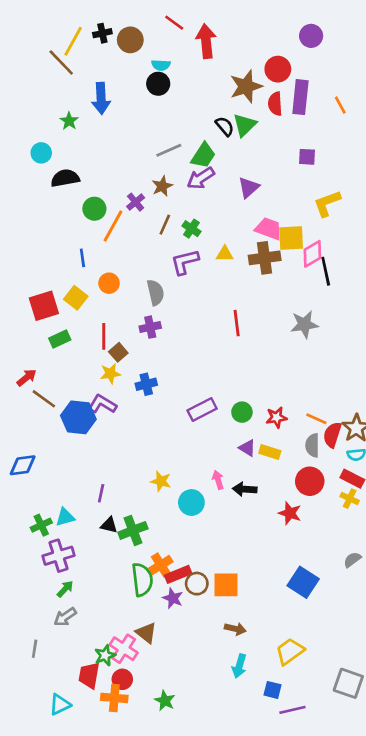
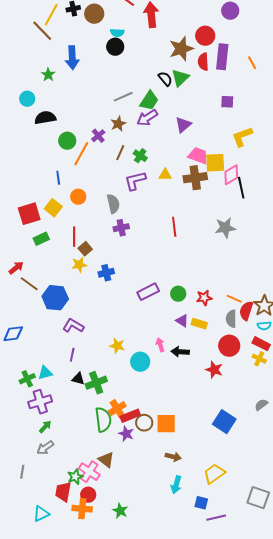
purple cross: (150, 327) -> (121, 228), moved
purple L-shape: (102, 404) -> (73, 326), moved

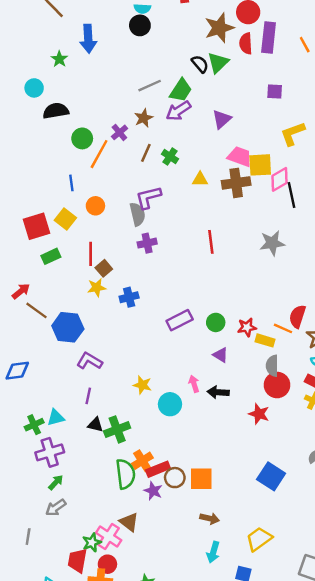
purple L-shape: (135, 181) -> (148, 197), moved
red semicircle: (246, 311) -> (297, 316), moved
gray semicircle: (231, 319) -> (272, 366), moved
yellow rectangle: (199, 324) -> (265, 340), moved

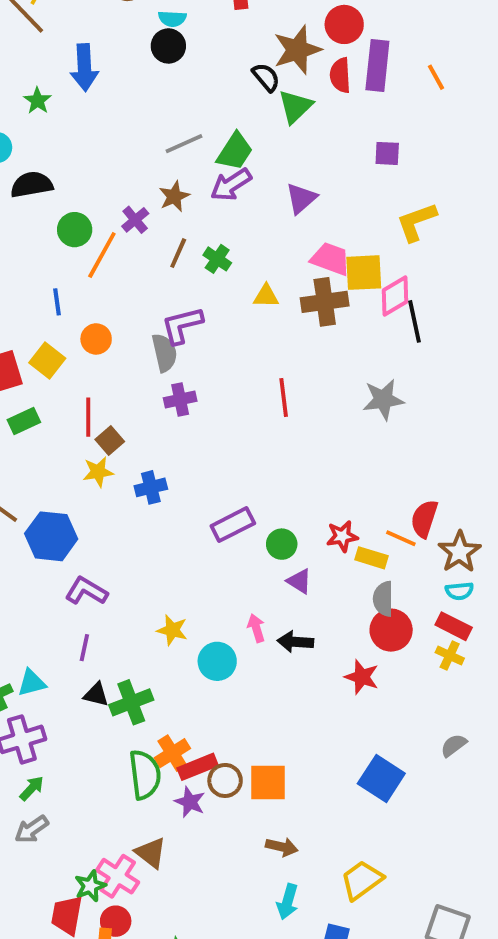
black semicircle: (200, 64) -> (266, 77), moved
green circle: (216, 322) -> (282, 544), moved

